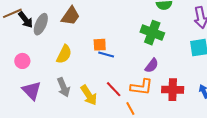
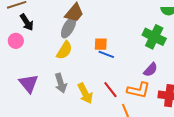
black arrow: (26, 20) -> (27, 22), moved
gray ellipse: (41, 24) -> (69, 27), moved
pink circle: (22, 61) -> (16, 41), moved

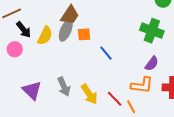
orange square: (101, 44) -> (84, 34), moved
yellow semicircle: (64, 50) -> (45, 36), moved
blue line: (106, 54) -> (106, 53), turned 35
red line: (110, 90) -> (115, 99), moved

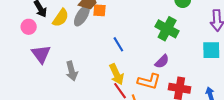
orange square: (84, 34) -> (99, 10), moved
purple triangle: (32, 90) -> (41, 54), moved
yellow arrow: (89, 94) -> (117, 74), moved

